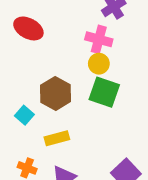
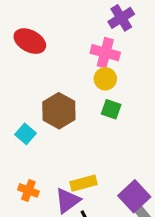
green square: (104, 92) -> (111, 109), size x0.6
yellow rectangle: (57, 138) -> (84, 183), moved

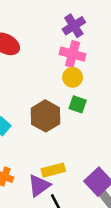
purple cross: (121, 18) -> (74, 26), moved
brown hexagon: (59, 111) -> (45, 116), moved

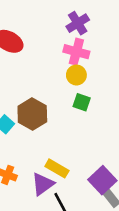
brown hexagon: (45, 116) -> (32, 114), moved
yellow rectangle: (53, 170) -> (57, 168), turned 45

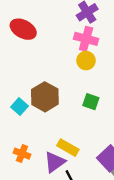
green square: (82, 102) -> (91, 102), moved

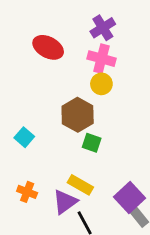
red ellipse: (23, 29) -> (48, 47), moved
brown hexagon: (45, 97) -> (78, 115), moved
green square: (91, 102) -> (92, 143), moved

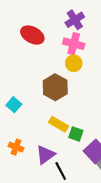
green square: (92, 143) -> (76, 134), moved
yellow rectangle: (80, 185) -> (58, 124), moved

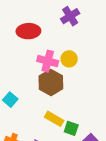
red ellipse: (32, 35) -> (28, 31), turned -30
pink cross: (74, 44) -> (48, 61), moved

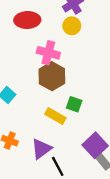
yellow circle: (69, 59) -> (72, 26), moved
green square: (71, 128) -> (74, 104), moved

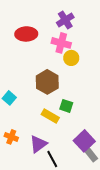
yellow circle: (72, 26) -> (71, 58), moved
pink cross: (48, 53) -> (61, 43), moved

